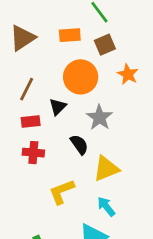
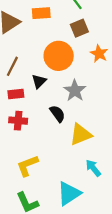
orange rectangle: (70, 35) -> (41, 13), moved
yellow L-shape: (62, 192) -> (27, 166), moved
cyan arrow: (106, 207) -> (93, 168), moved

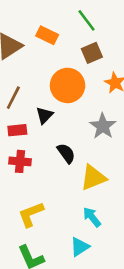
orange rectangle: (41, 13) -> (47, 35), turned 30
gray star: (75, 91) -> (103, 126), moved
cyan arrow: (93, 168) -> (92, 217), moved
cyan triangle: (69, 193) -> (80, 247), size x0.7

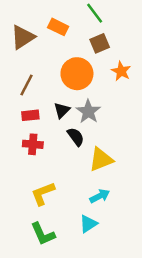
black triangle: (44, 115) -> (62, 110), moved
gray star: (103, 126) -> (88, 112), moved
cyan arrow: (92, 217) -> (100, 196), turned 102

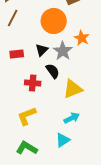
orange star: (121, 71) -> (82, 38), moved
brown line: (26, 85) -> (13, 18), moved
red cross: (33, 144) -> (33, 83), moved
green L-shape: (43, 234) -> (27, 148), turned 145

